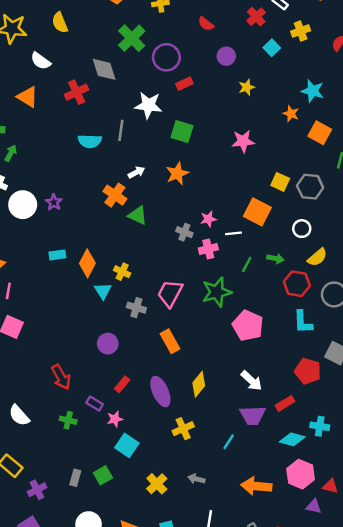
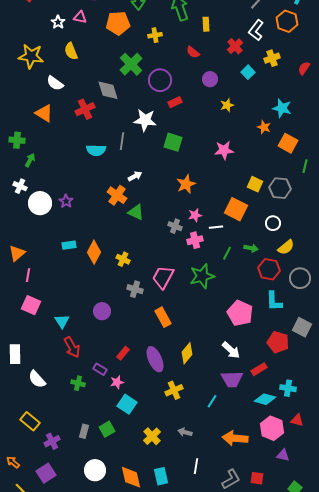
orange star: (177, 174) -> (186, 184), moved
cyan triangle: (103, 291) -> (62, 321), moved
pink pentagon: (248, 326) -> (240, 313), moved
purple circle: (108, 344) -> (102, 311), moved
red triangle: (330, 486) -> (297, 420), moved

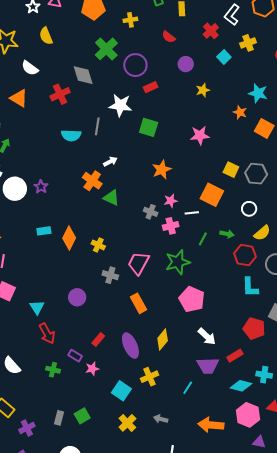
pink pentagon: (240, 313) -> (192, 299), moved
cyan square: (127, 404) -> (121, 391), moved

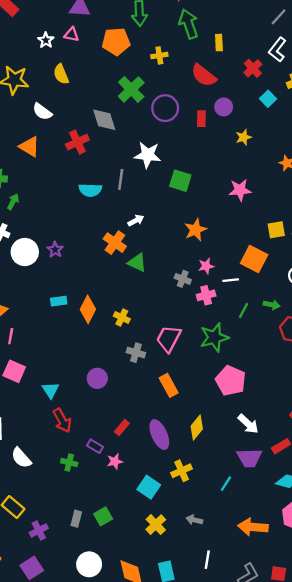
red semicircle: (169, 37) -> (204, 75), size x1.6
red rectangle: (151, 87) -> (201, 119), moved, turned -64
yellow square: (231, 170) -> (276, 230), turned -35

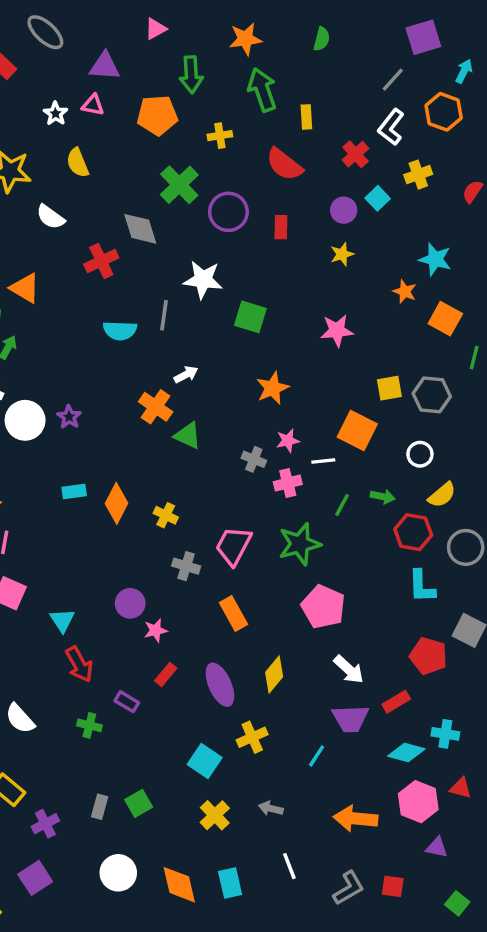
purple circle: (224, 107) -> (344, 210), moved
orange triangle: (29, 147) -> (25, 288), moved
pink star: (115, 461) -> (156, 630), moved
white line: (207, 560) -> (289, 866), turned -30

